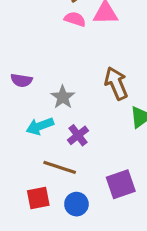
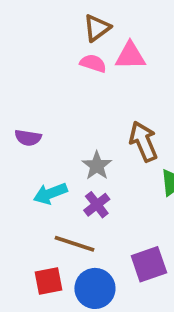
gray star: (63, 97) -> (97, 166), moved
blue circle: (76, 204) -> (95, 288), size x1.4

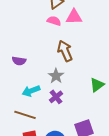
brown arrow: (143, 141) -> (65, 51), moved
brown line: (74, 244) -> (25, 115), moved

